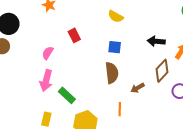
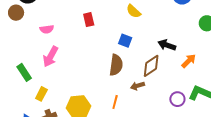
pink semicircle: (48, 53) -> (47, 29), moved, turned -144
brown diamond: (162, 71) -> (151, 66), moved
green rectangle: (67, 95) -> (24, 72), moved

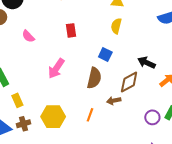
yellow semicircle: (134, 11) -> (116, 26), turned 56
pink semicircle: (47, 29) -> (28, 36), turned 48
pink arrow: (51, 57) -> (56, 68), moved
yellow rectangle: (41, 94) -> (17, 100), turned -56

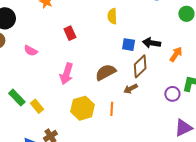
blue square: (105, 55) -> (129, 45), moved
brown semicircle: (94, 78) -> (106, 72), turned -115
yellow rectangle: (17, 100) -> (37, 106), moved
yellow hexagon: (53, 117) -> (82, 108), moved

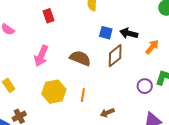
brown semicircle: (106, 72) -> (80, 58), turned 45
brown arrow: (131, 89) -> (107, 113), moved

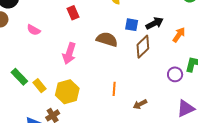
black arrow: (129, 33) -> (155, 23), turned 144
brown semicircle: (80, 58) -> (107, 39), moved
yellow hexagon: (54, 92) -> (67, 92), moved

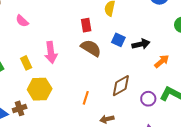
red rectangle: (73, 13) -> (86, 25), moved
brown diamond: (143, 47) -> (121, 86), moved
pink arrow: (69, 53) -> (51, 52), turned -40
yellow rectangle: (39, 86) -> (26, 63), moved

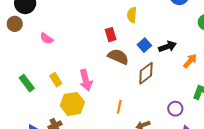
blue square: (118, 40) -> (144, 45), turned 32
pink arrow: (51, 52) -> (86, 80), moved
brown diamond: (121, 86) -> (146, 73), moved
purple circle: (148, 99) -> (175, 109), moved

